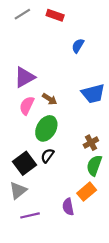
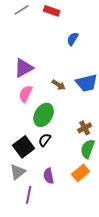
brown arrow: (50, 99) -> (59, 85), moved
purple semicircle: (68, 207) -> (49, 176), moved
purple line: (30, 215) -> (29, 195), turned -66

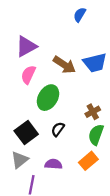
brown arrow: (59, 85) -> (64, 65), size x1.5
black semicircle: (45, 140) -> (58, 129), moved
purple semicircle: (49, 176) -> (53, 164), turned 105

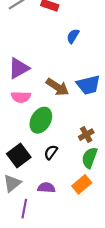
pink semicircle: (28, 75) -> (21, 97), turned -114

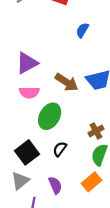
purple semicircle: (46, 188) -> (55, 185), turned 63

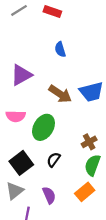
blue semicircle: (82, 30) -> (60, 49), moved, turned -48
pink semicircle: (29, 92) -> (16, 116), moved

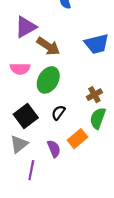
brown arrow: (60, 94) -> (48, 46), moved
orange rectangle: (85, 192) -> (78, 139), moved

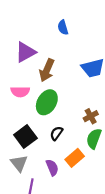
brown arrow: (48, 46) -> (47, 70), turned 80
gray triangle: (19, 144) -> (19, 163), turned -30

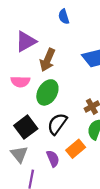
black semicircle: (56, 133) -> (57, 124), size x1.5

